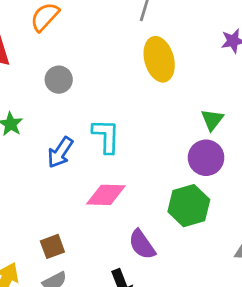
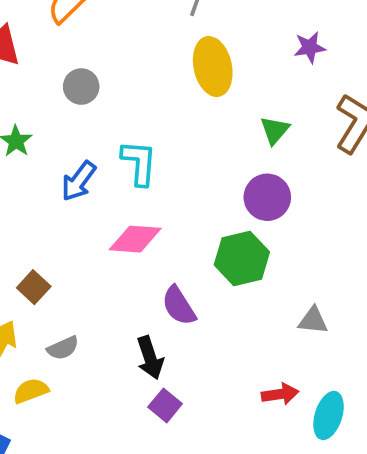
green triangle: (212, 120) -> (275, 130), moved
brown square: (52, 246) -> (34, 287), moved, turned -30

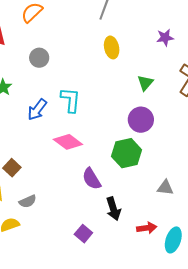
yellow ellipse: (213, 67) -> (112, 47), size x0.7
pink diamond: (135, 239) -> (68, 142), turned 32
black arrow: (150, 358) -> (113, 209), moved

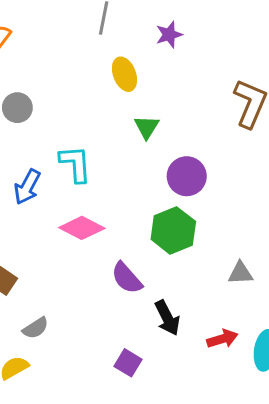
purple star: (165, 38) -> (169, 35), moved
green triangle: (145, 83) -> (147, 127), moved

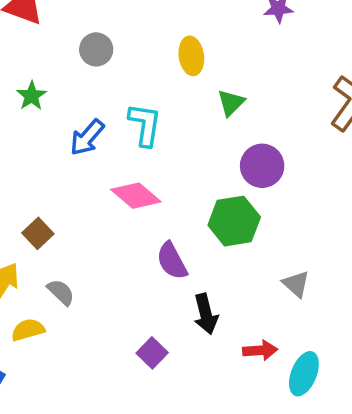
yellow ellipse: (125, 74) -> (191, 56), moved
gray triangle: (241, 273) -> (296, 284), turned 32
gray semicircle: (36, 328) -> (61, 292), turned -116

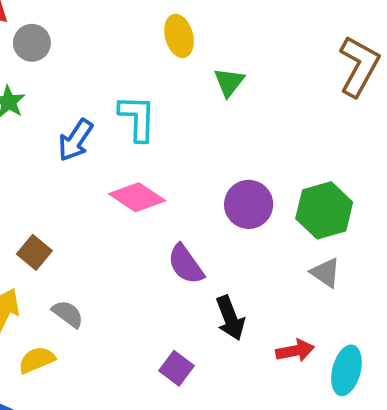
gray circle: (96, 49) -> (32, 43), moved
purple circle: (262, 166) -> (249, 204), moved
green hexagon: (234, 221) -> (324, 210), moved

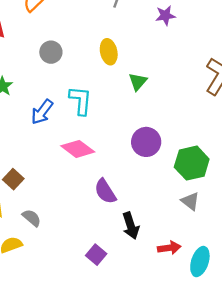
gray circle: (32, 43) -> (51, 52), moved
purple circle: (249, 204) -> (146, 142), moved

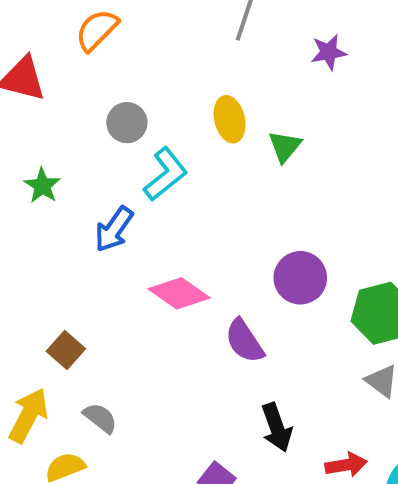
green triangle: (138, 82) -> (285, 146), moved
cyan L-shape: (81, 100) -> (166, 174), moved, turned 48
purple semicircle: (105, 191) -> (244, 341), moved

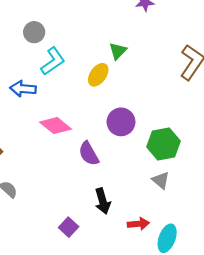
yellow ellipse: (230, 119) -> (98, 75), moved, turned 45
blue arrow: (114, 229) -> (23, 89), turned 55

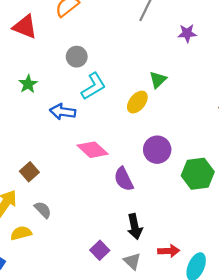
gray triangle: (161, 180) -> (132, 261), moved

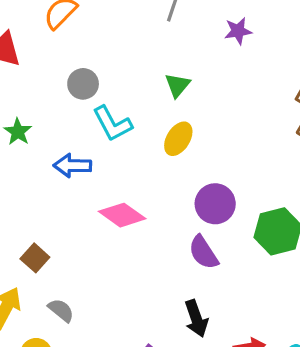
green triangle: (158, 80) -> (177, 85), moved
cyan L-shape: (93, 86) -> (112, 124), turned 100
purple semicircle: (124, 179) -> (203, 252), moved

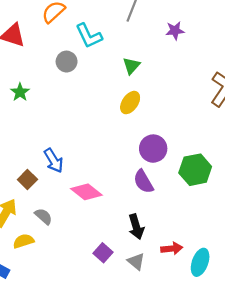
cyan L-shape: (112, 124) -> (89, 36), moved
blue arrow: (72, 166) -> (54, 161), moved, turned -125
pink diamond: (122, 215) -> (86, 192), moved

